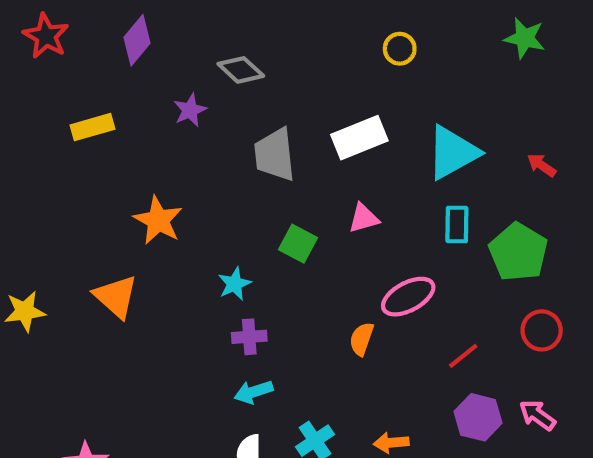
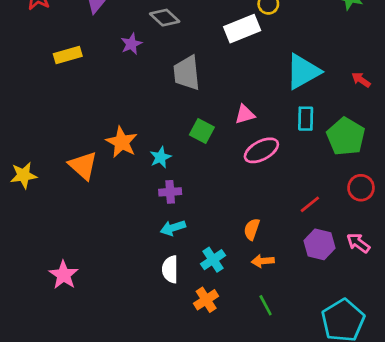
white rectangle: (359, 138) -> (242, 29), moved
orange star: (158, 220) -> (122, 142), moved
pink ellipse: (408, 297) -> (261, 150), moved
orange semicircle: (362, 339) -> (252, 229), moved

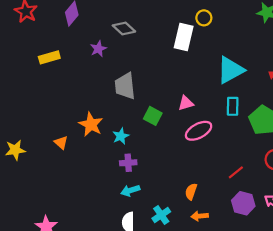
white rectangle: (242, 29) -> (184, 37), turned -55
gray trapezoid: (187, 73) -> (125, 86), moved
orange triangle: (83, 166) -> (61, 143), size x0.6

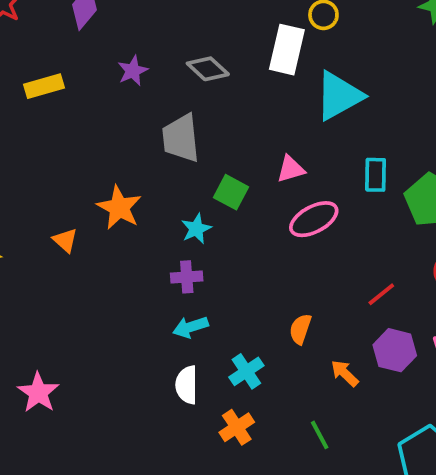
gray diamond: (124, 29) -> (208, 69), moved
cyan triangle: (230, 70) -> (339, 96), moved
cyan star: (121, 136) -> (196, 229), moved
orange arrow: (200, 216) -> (345, 373), moved, turned 49

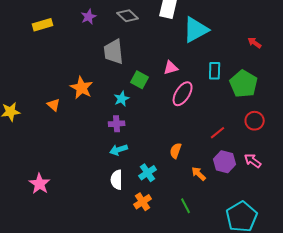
pink ellipse: (314, 219) -> (183, 94), turned -30

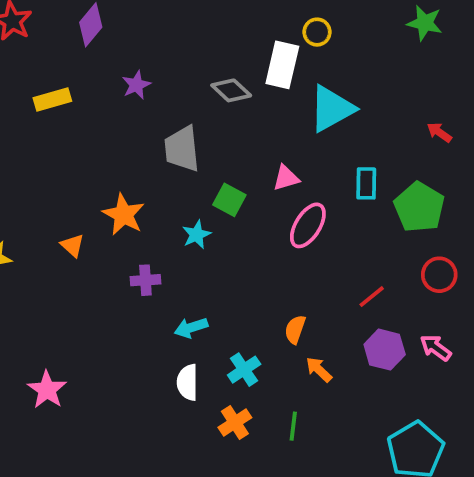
gray diamond: (128, 16) -> (231, 90), moved
purple cross: (117, 124) -> (145, 280), moved
orange arrow: (199, 174) -> (319, 370), moved
green line: (186, 206) -> (293, 426), moved, turned 35

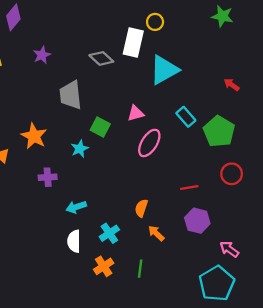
cyan rectangle: (366, 183) -> (186, 117), turned -42
red line: (372, 297) -> (189, 188), turned 30
pink arrow: (436, 348) -> (229, 249), moved

